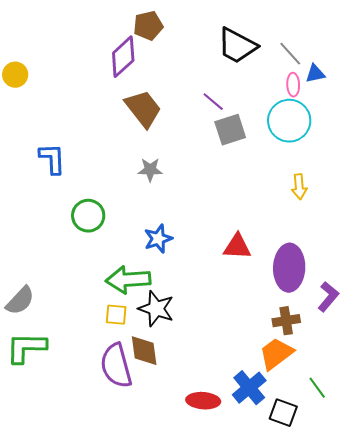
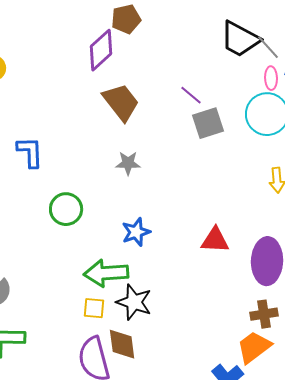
black trapezoid: (237, 46) -> (240, 39), moved

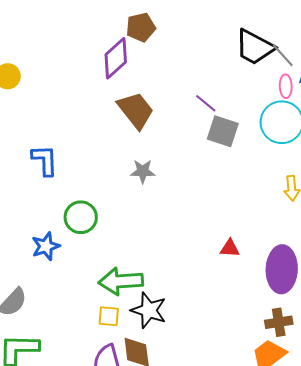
gray square: (208, 123) -> (223, 131), turned 36
blue star: (136, 232) -> (46, 246), moved
red triangle: (215, 240) -> (230, 248), size x0.7

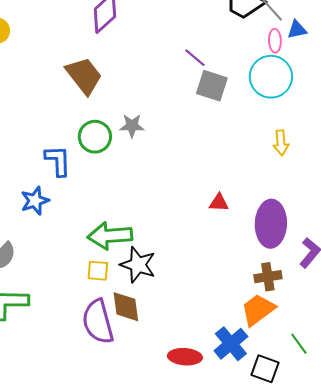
brown trapezoid: (136, 110) -> (84, 76), moved
blue L-shape: (45, 160) -> (58, 161), moved
green circle: (81, 217) -> (95, 137), moved

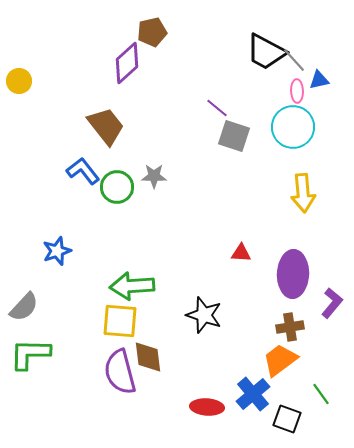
yellow arrow: (281, 143) -> (303, 193), size x1.5
blue L-shape: (58, 161) -> (83, 171), moved, turned -36
black star: (138, 265) -> (204, 315), moved
yellow square: (98, 271) -> (120, 321), size x1.6

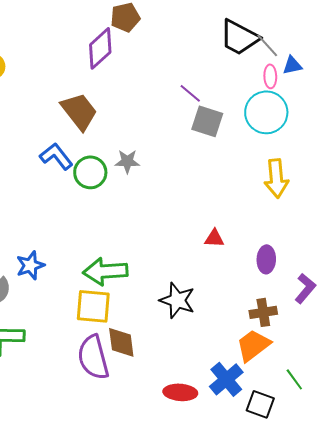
blue star: (57, 251) -> (30, 265), moved
purple ellipse: (293, 274) -> (266, 259), size x0.6

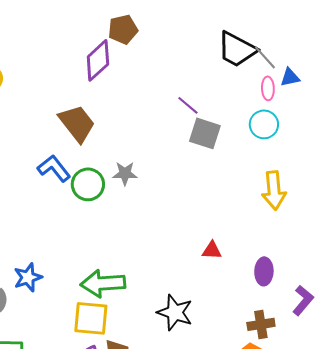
cyan circle: (266, 112) -> (264, 124), size x0.7

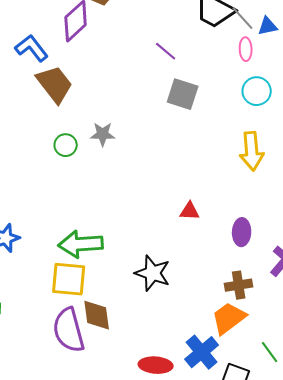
blue triangle: (290, 77) -> (268, 26), moved
purple line: (188, 105) -> (166, 51), moved
cyan circle: (264, 124) -> (257, 91), moved
blue L-shape: (54, 168) -> (32, 48), moved
green circle: (88, 184) -> (66, 145), size x0.7

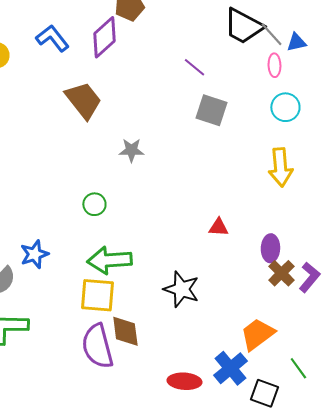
blue L-shape: (32, 48) -> (52, 38), moved
green circle: (66, 145) -> (94, 204), moved
brown cross: (239, 285) -> (281, 273), moved, turned -36

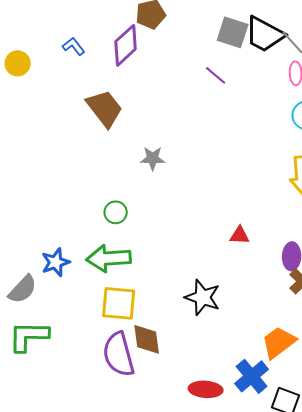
blue L-shape: (52, 38) -> (74, 46), size x0.7
gray square: (211, 110) -> (233, 32), moved
green arrow: (109, 260) -> (109, 258), moved

